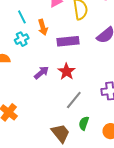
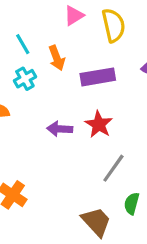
purple arrow: (42, 73) -> (60, 129), turned -133

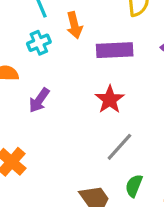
purple arrow: (60, 129) -> (39, 100), moved, turned -65

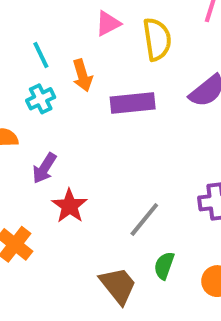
red star: (110, 100) -> (70, 206), moved

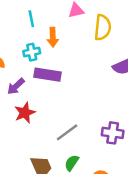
cyan cross: (41, 99) -> (32, 52), moved
purple rectangle: (133, 103) -> (47, 75), moved

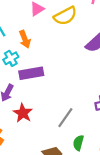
yellow semicircle: (103, 27) -> (65, 16), turned 75

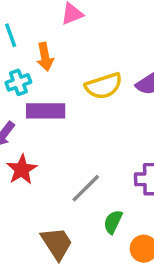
yellow semicircle: (65, 16) -> (104, 86), moved
green semicircle: (78, 143) -> (113, 222), moved

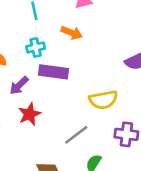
orange arrow: (45, 57) -> (72, 33), moved, turned -65
yellow semicircle: (104, 86) -> (103, 100), moved

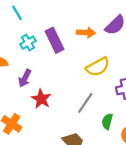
orange arrow: (72, 33) -> (86, 33), moved
purple rectangle: (53, 72) -> (55, 40), moved, turned 75

